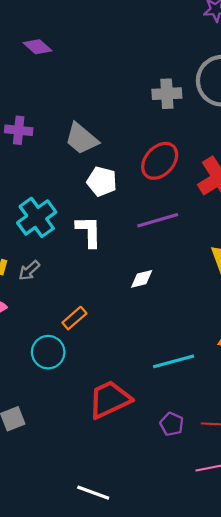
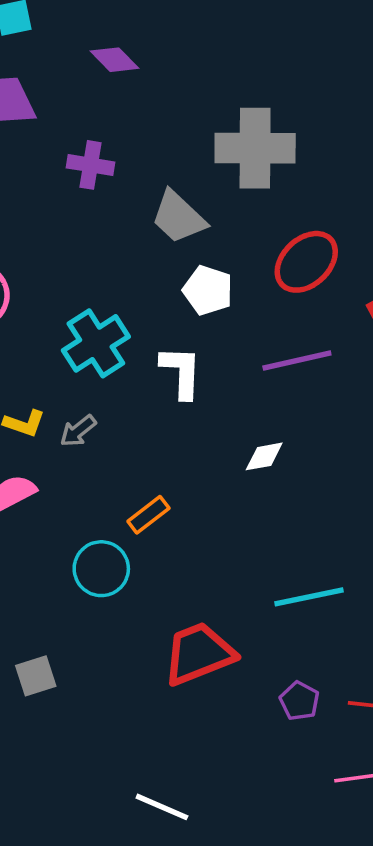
gray cross: (167, 94) -> (255, 148), moved, size x1.6
purple cross: (19, 130) -> (90, 165), moved

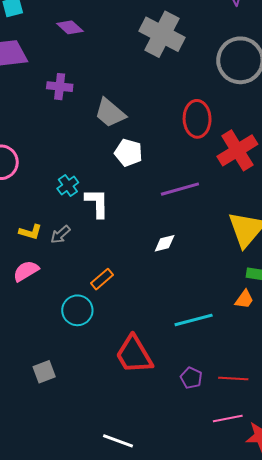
gray cross: (255, 148) -> (162, 34), moved, turned 30
red ellipse: (306, 262) -> (197, 119), moved, turned -45
cyan cross: (96, 343) -> (68, 185), size x0.6
white L-shape: (181, 372) -> (97, 203), moved
red trapezoid: (199, 654) -> (134, 355), turned -96

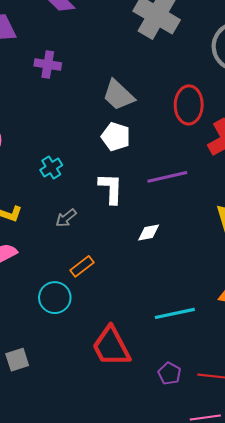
gray trapezoid: (110, 113) -> (118, 95), moved
white L-shape: (97, 203) -> (111, 188), moved
gray arrow: (60, 235) -> (66, 218), moved

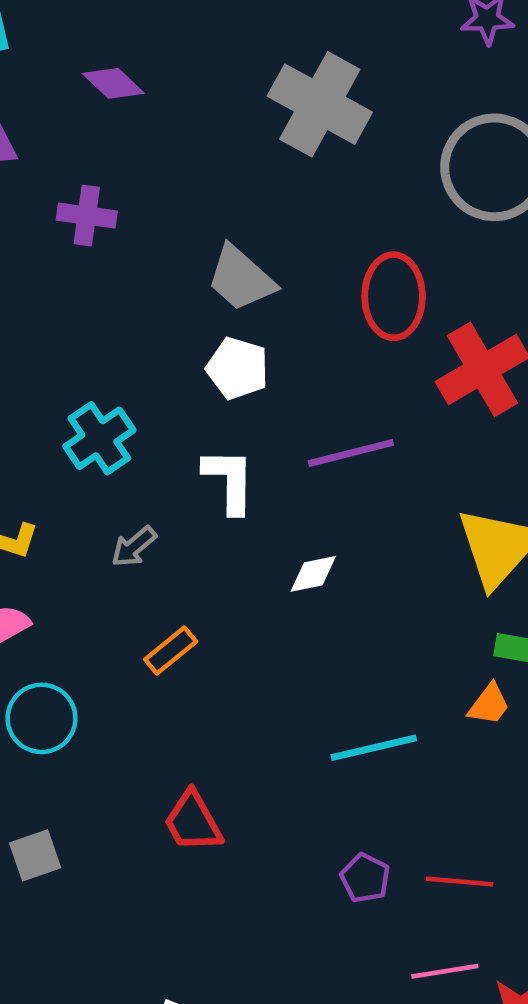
cyan cross: (51, 167) -> (99, 438), size x1.4
cyan circle: (55, 298) -> (42, 718), moved
red trapezoid: (111, 346) -> (193, 822), moved, size x0.7

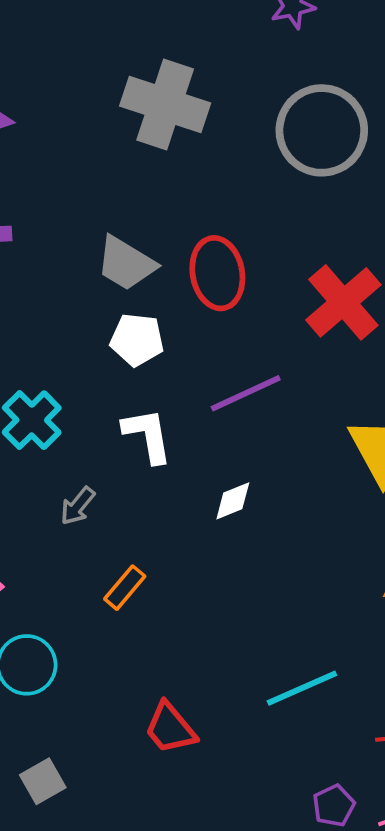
red ellipse: (394, 296) -> (217, 273), moved
cyan line: (374, 748) -> (302, 688), moved
purple pentagon: (365, 878) -> (334, 806), moved, turned 30

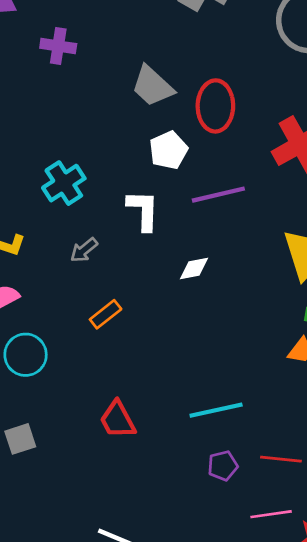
white pentagon: (137, 340) -> (168, 150), moved, turned 30
purple pentagon: (334, 806) -> (223, 466), moved

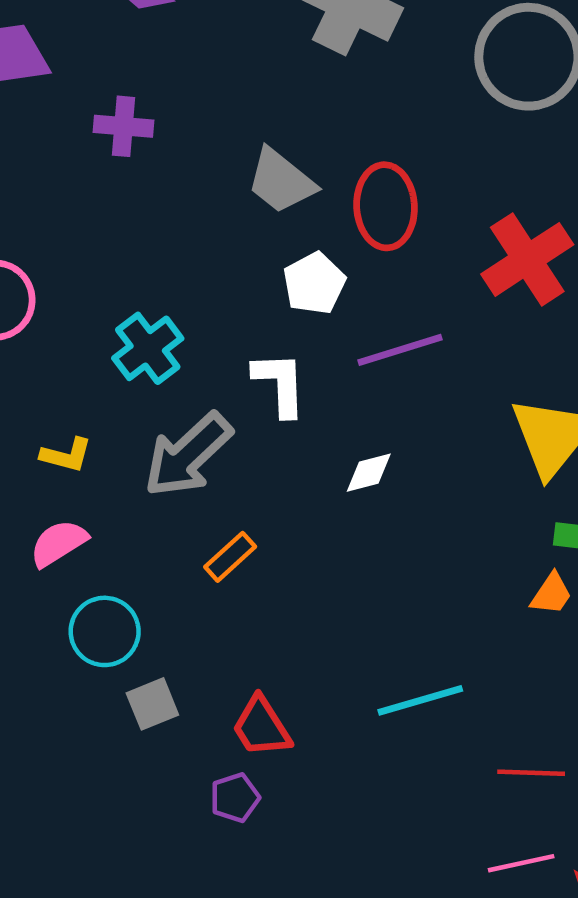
gray arrow: (84, 250) -> (188, 455), size x2.0
gray square: (20, 439) -> (152, 704), moved
purple pentagon: (223, 466) -> (235, 798), moved

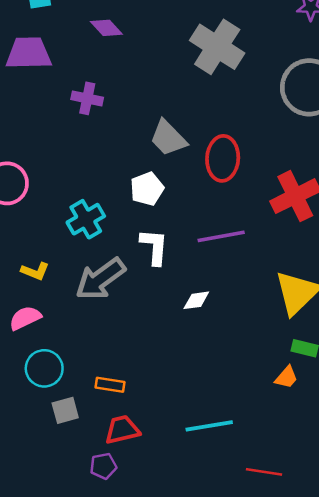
white pentagon: (314, 283) -> (147, 189), moved
orange rectangle: (230, 557) -> (110, 385), moved, turned 44
red trapezoid: (261, 727) -> (122, 430), turned 102

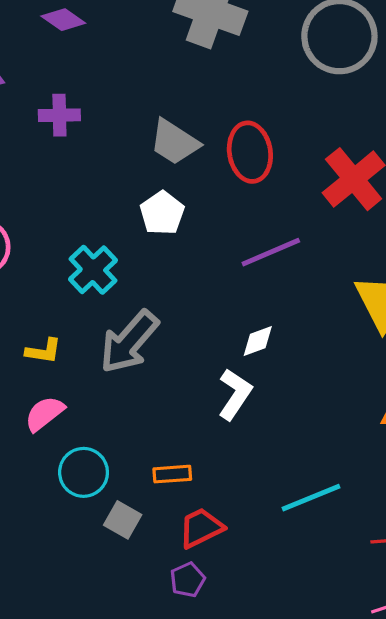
white L-shape: (154, 247) -> (235, 394), moved, turned 42
gray square: (65, 410) -> (123, 520), turned -32

